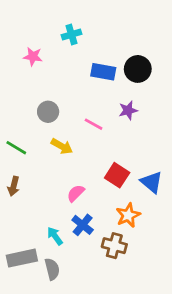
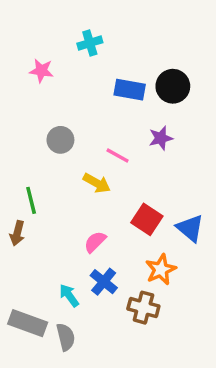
yellow arrow: (62, 146) -> (97, 183), moved
green line: (16, 148) -> (31, 200), moved, turned 45
gray rectangle: (22, 258) -> (28, 323), turned 32

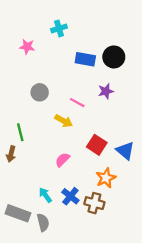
blue cross: (104, 282) -> (70, 196), moved

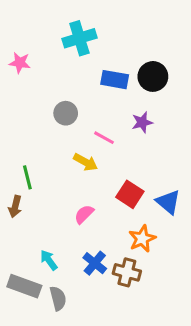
cyan cross: (59, 28) -> (79, 38), size x1.5
pink star: (27, 47) -> (20, 63), moved
gray circle: (40, 92) -> (66, 113), moved
cyan arrow: (45, 195) -> (49, 260), moved

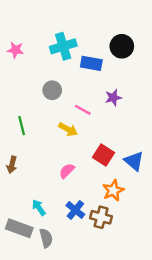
cyan cross: (79, 38) -> (63, 46), moved
black circle: (153, 76) -> (122, 46), moved
green line: (27, 177) -> (22, 126), moved

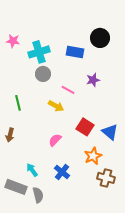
cyan cross: (63, 46) -> (39, 52), moved
brown cross: (101, 217) -> (106, 178), moved

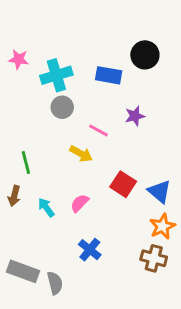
green line: (18, 103) -> (26, 162), moved
orange star: (93, 156) -> (162, 226), moved
cyan arrow: (32, 170) -> (46, 207), moved

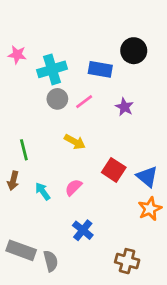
purple star: (135, 116) -> (124, 107), turned -30
pink line: (98, 130) -> (84, 102), moved, turned -66
brown cross: (154, 258) -> (127, 261), moved

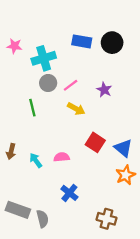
blue rectangle: (100, 69) -> (82, 41), moved
yellow arrow: (75, 142) -> (76, 109), moved
green line: (24, 150) -> (32, 108), moved
pink semicircle: (73, 187) -> (62, 157), turned 40

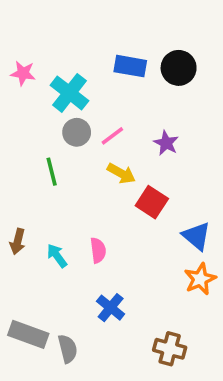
cyan cross: (44, 58) -> (69, 93), turned -35
red square: (95, 142) -> (152, 202), moved
pink semicircle: (62, 157) -> (98, 250), turned 88

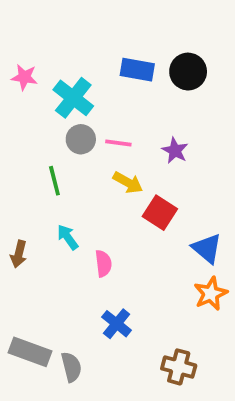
pink line: (112, 136) -> (118, 143), turned 45
cyan arrow: (57, 256) -> (68, 237), moved

